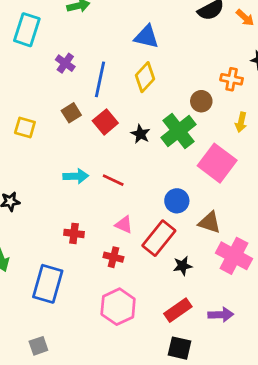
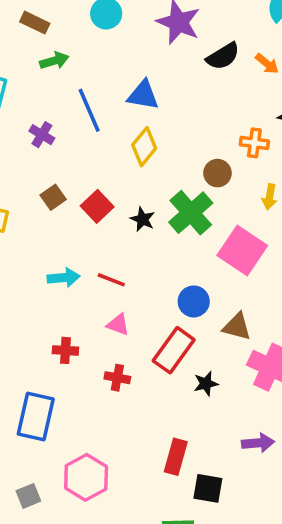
blue line: (100, 79) -> (89, 110), moved, turned -32
pink triangle: (124, 225) -> (118, 325), moved
pink hexagon: (118, 307) -> (86, 477), moved
red rectangle: (178, 310) -> (176, 457), moved, turned -36

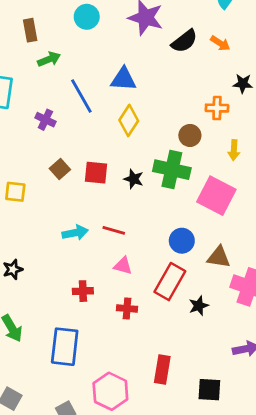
brown rectangle: (35, 23) -> (30, 30), turned 60
red square: (97, 206) -> (96, 173), turned -35
green cross: (191, 213) -> (172, 170), turned -30
red rectangle: (176, 457) -> (162, 370), moved

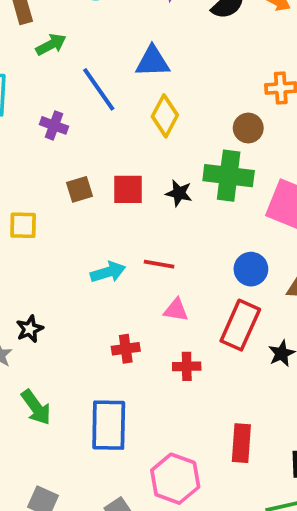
brown square: (60, 169) -> (79, 189), turned 30

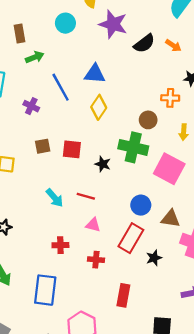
black star: (179, 193) -> (103, 164), moved
cyan arrow: (108, 272) -> (55, 198), turned 60
red rectangle: (241, 443) -> (123, 295), moved

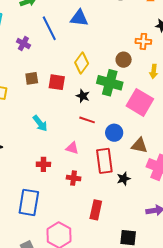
yellow diamond: (99, 107) -> (82, 63), moved
red line: (86, 196) -> (87, 120), moved
red rectangle: (131, 238) -> (104, 161), turned -40

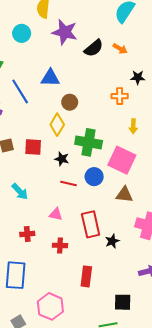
brown circle: (124, 60) -> (70, 102), moved
blue circle: (114, 133) -> (94, 177), moved
brown triangle: (139, 145) -> (124, 195), moved

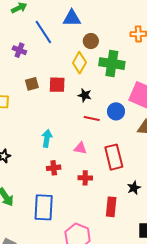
green cross: (89, 142) -> (112, 64), moved
cyan arrow: (20, 192) -> (47, 138), moved, turned -126
black star: (112, 241) -> (134, 188), moved

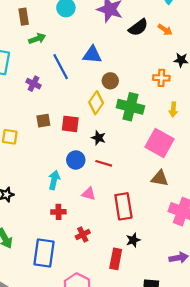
blue circle: (116, 111) -> (76, 160), moved
red cross: (85, 178) -> (83, 235), moved, turned -32
black star: (134, 188) -> (133, 240), moved

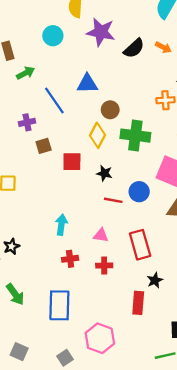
purple cross: (33, 84) -> (27, 122), turned -32
brown square: (43, 121) -> (44, 146), moved
blue circle: (76, 160) -> (139, 192), moved
red cross: (83, 235) -> (104, 266), moved, turned 32

